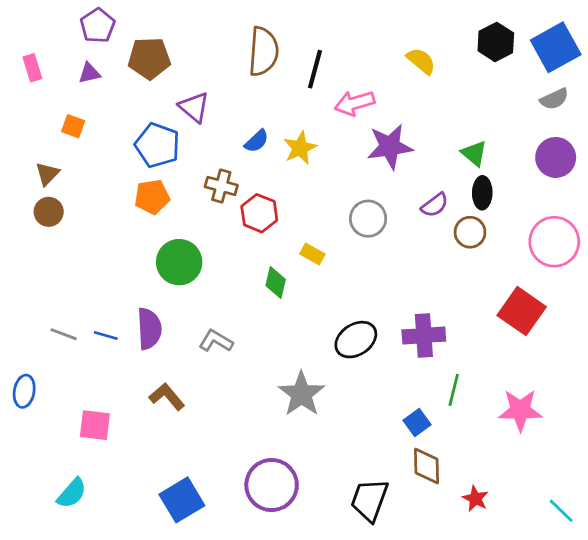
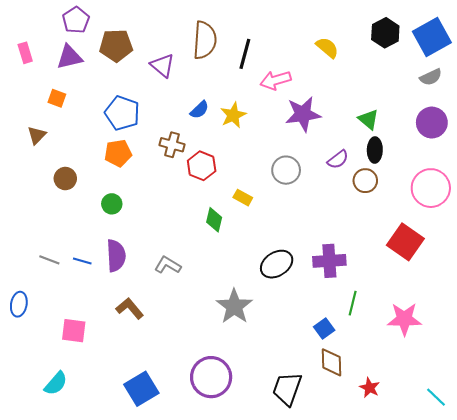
purple triangle: (89, 73) -> (70, 57), size x1.5
purple triangle: (194, 107) -> (162, 65), moved
brown circle: (49, 212) -> (65, 179), moved
green circle: (179, 262) -> (112, 204), moved, size x0.6

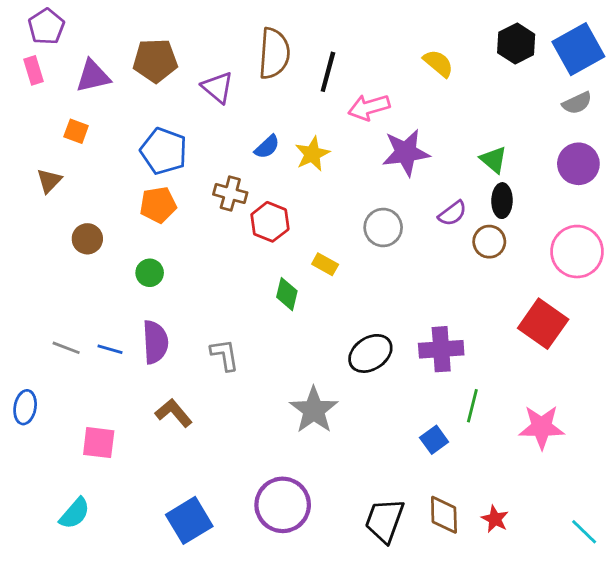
purple pentagon: (76, 20) -> (46, 27), moved
gray L-shape: (168, 265) -> (225, 355), turned 50
brown diamond: (331, 362) -> (444, 515), moved

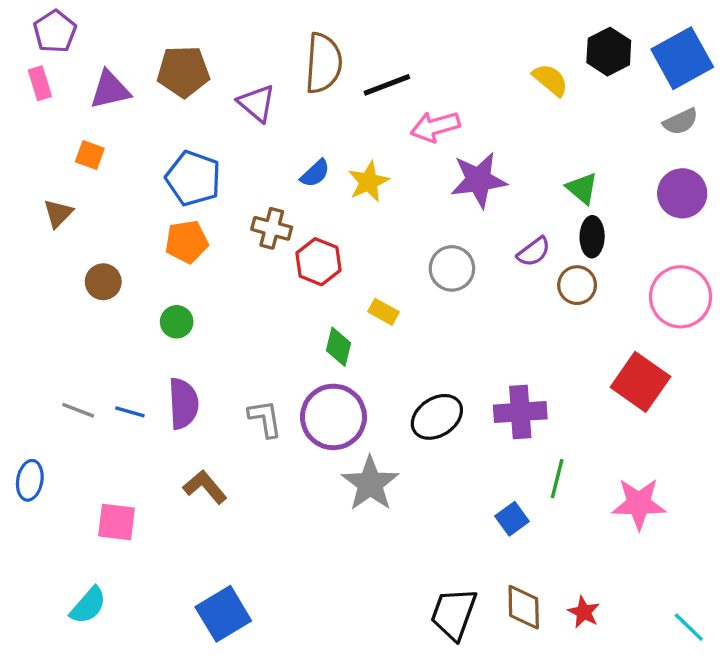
yellow semicircle: (438, 63) -> (550, 80), moved
black line: (328, 72) -> (387, 85), turned 54
purple circle: (283, 505) -> (333, 417), moved

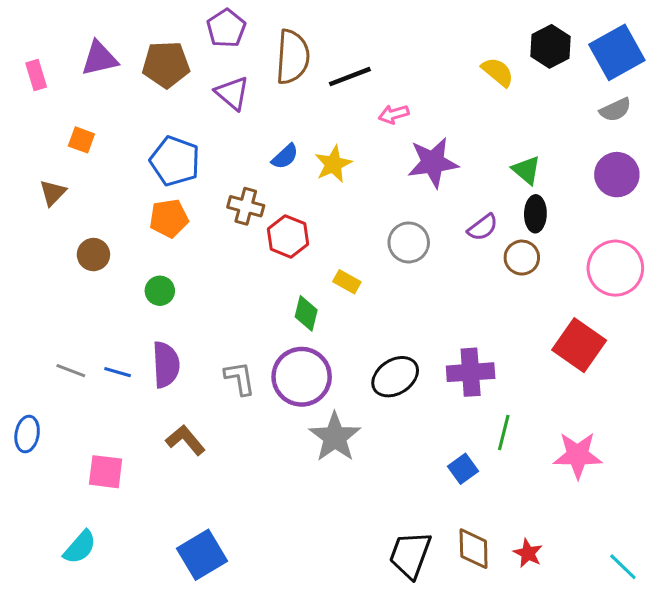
purple pentagon: (55, 31) -> (226, 28), moved
purple triangle: (110, 90) -> (99, 58), moved
pink arrow: (435, 127) -> (394, 114), size x0.7

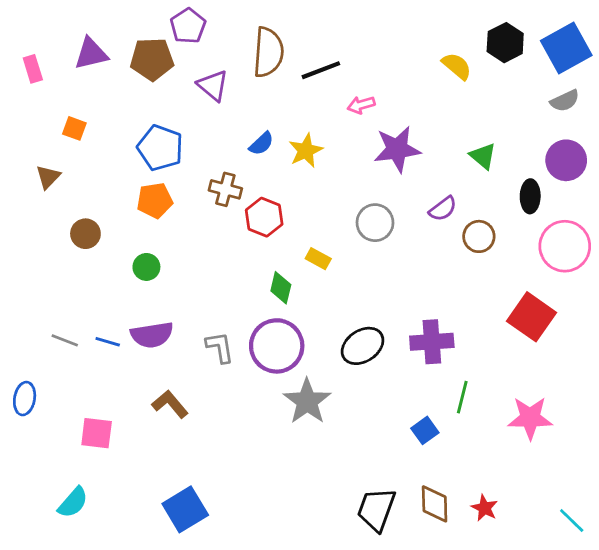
purple pentagon: (226, 28) -> (188, 26), moved
black ellipse: (535, 214) -> (530, 196), moved
purple semicircle: (166, 365) -> (152, 335), turned 84

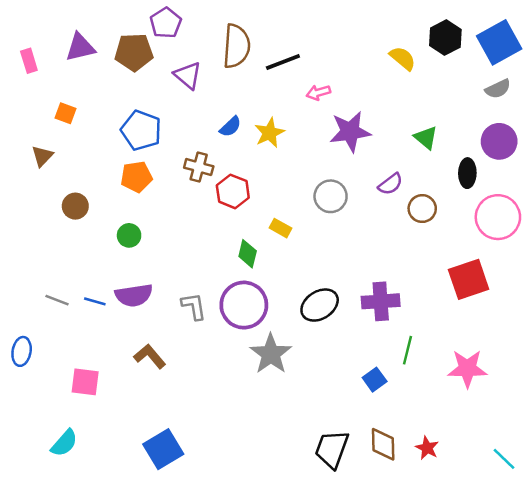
red square: (532, 317) -> (469, 279), turned 36

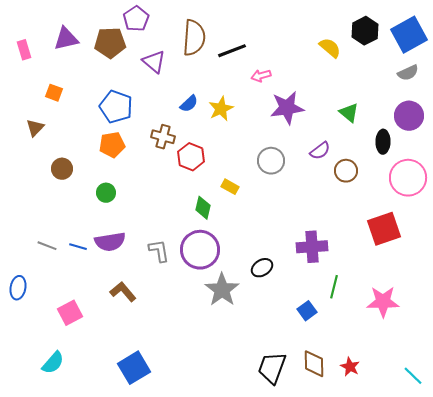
black ellipse: (320, 305) -> (262, 268), moved, size x0.7
pink square: (85, 382) -> (70, 313), turned -35

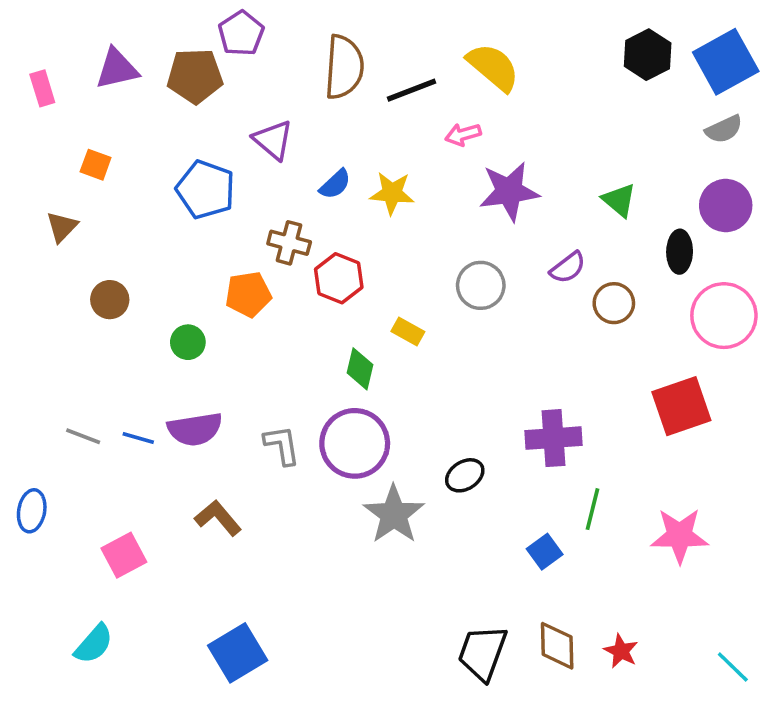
yellow semicircle: (330, 48) -> (493, 67), moved, size x1.4
purple triangle: (154, 62) -> (273, 140), moved
yellow star: (221, 109) -> (392, 193), turned 30
orange pentagon: (112, 145) -> (248, 294), moved

